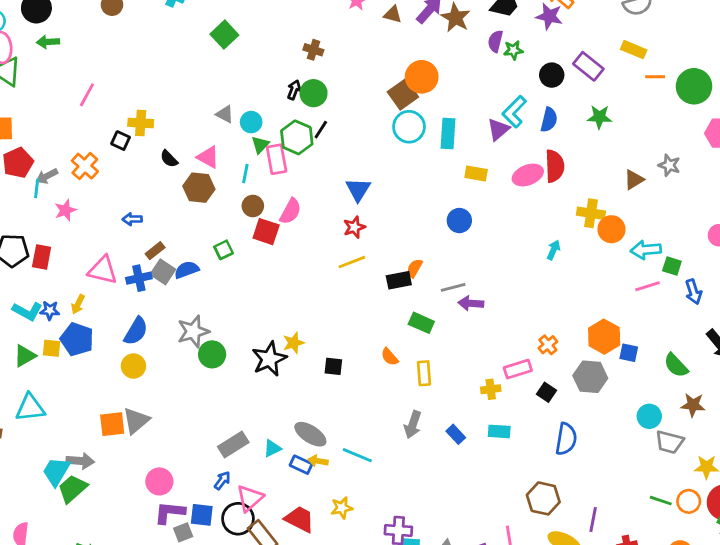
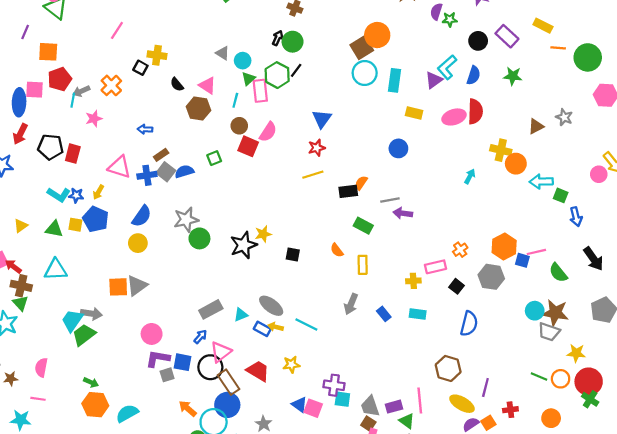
pink line: (648, 286) -> (536, 252), moved
green triangle: (25, 356) -> (54, 229), turned 36
brown star: (693, 405) -> (555, 313), moved, size x1.4

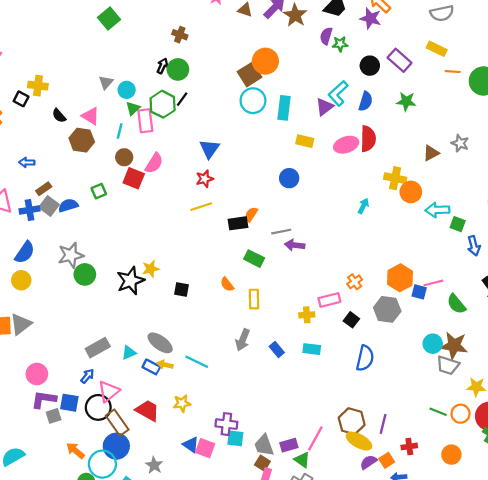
gray triangle: (223, 53) -> (106, 82), turned 40
brown hexagon: (448, 368) -> (352, 421), moved
pink line: (420, 400) -> (315, 438), turned 35

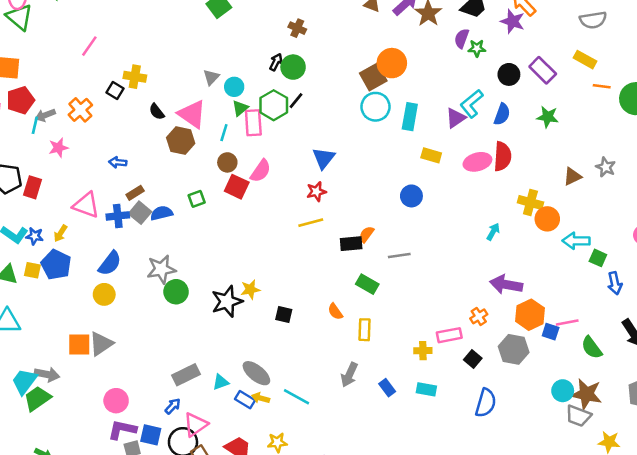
pink triangle: (91, 116) -> (192, 114), size x1.4
purple arrow: (295, 245) -> (506, 285), moved, size x1.4

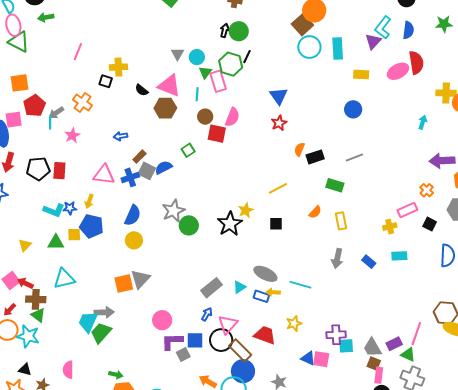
yellow line: (311, 223) -> (278, 188), moved
orange semicircle: (367, 234) -> (299, 149), moved
orange semicircle: (335, 312) -> (315, 212), turned -88

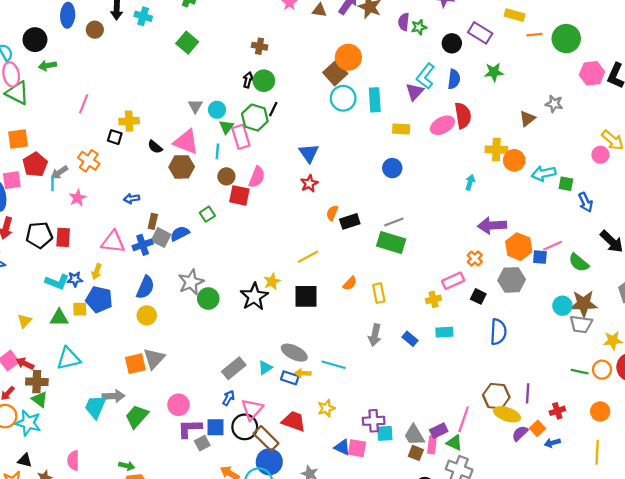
brown rectangle: (139, 157) -> (153, 221), turned -32
green rectangle: (335, 185) -> (391, 242), moved, size x1.4
black square: (276, 224) -> (306, 296), size x1.6
green trapezoid: (101, 333) -> (137, 416), moved
pink rectangle: (379, 375) -> (432, 445), moved

